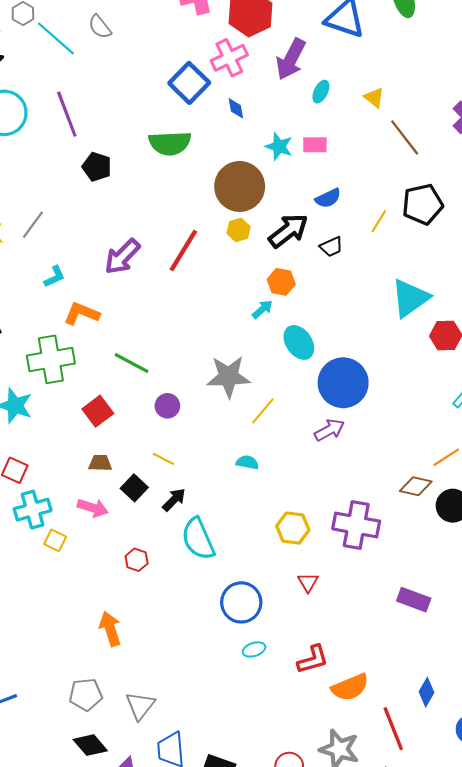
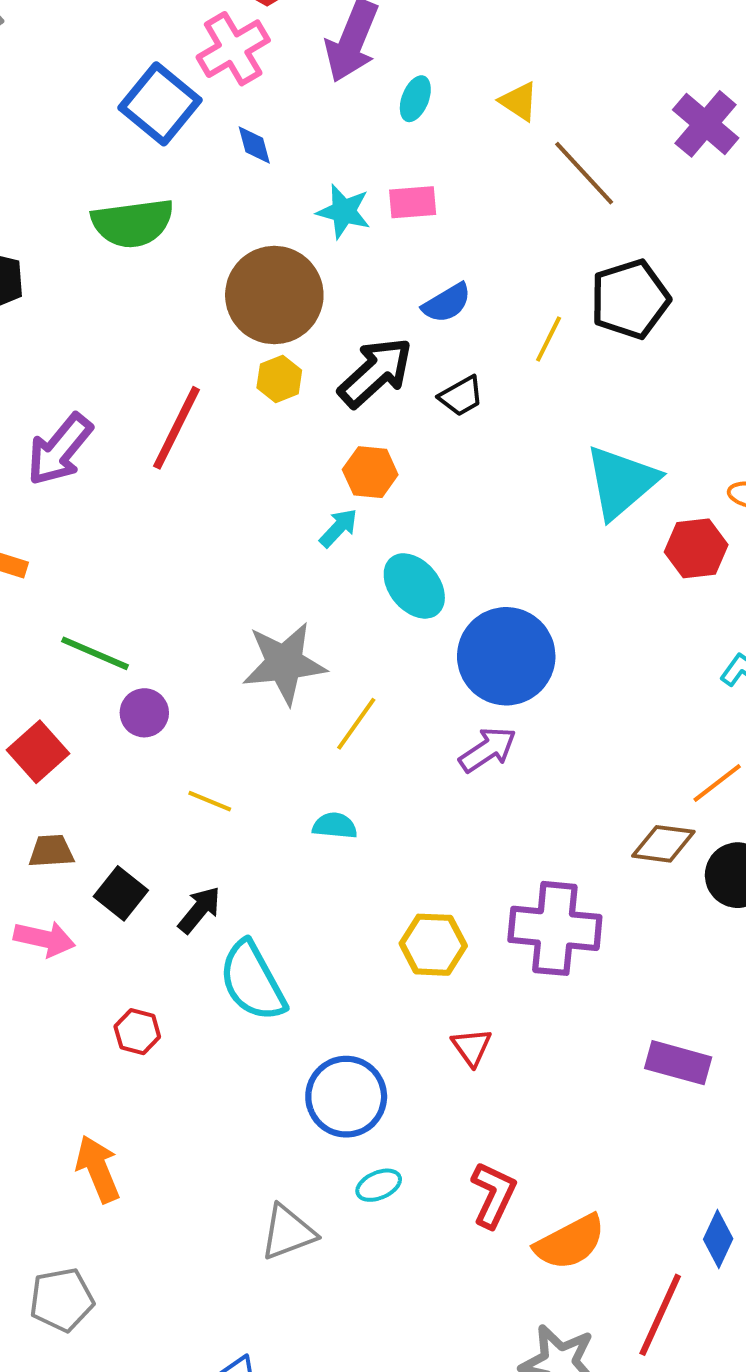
purple circle: (167, 406) -> (144, 713), moved
yellow line: (164, 459) -> (210, 801), moved
red L-shape: (313, 659) -> (493, 1195), turned -44
gray triangle: (140, 706) -> (288, 1232), moved, turned 36
red line: (393, 729) -> (660, 1315), turned 51

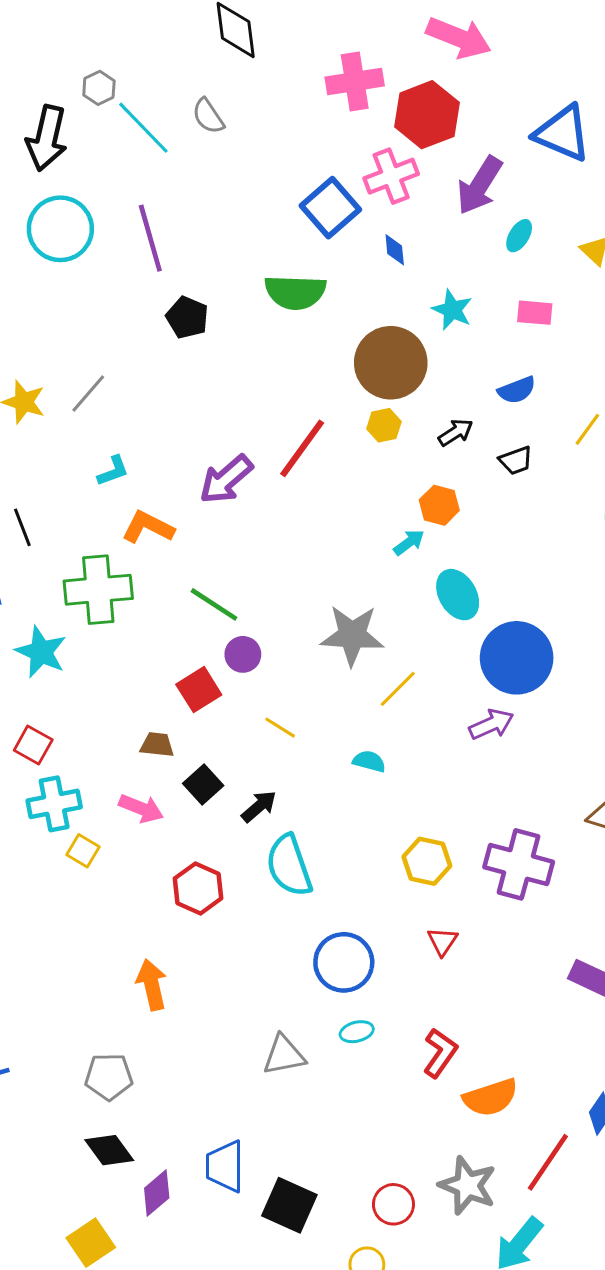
pink rectangle: (413, 202) -> (535, 313), moved
black arrow: (375, 372) -> (456, 432), size x0.6
purple arrow: (60, 450) -> (226, 479), moved
red square: (38, 752) -> (199, 690), moved
red hexagon: (137, 1032) -> (198, 888), size x1.5

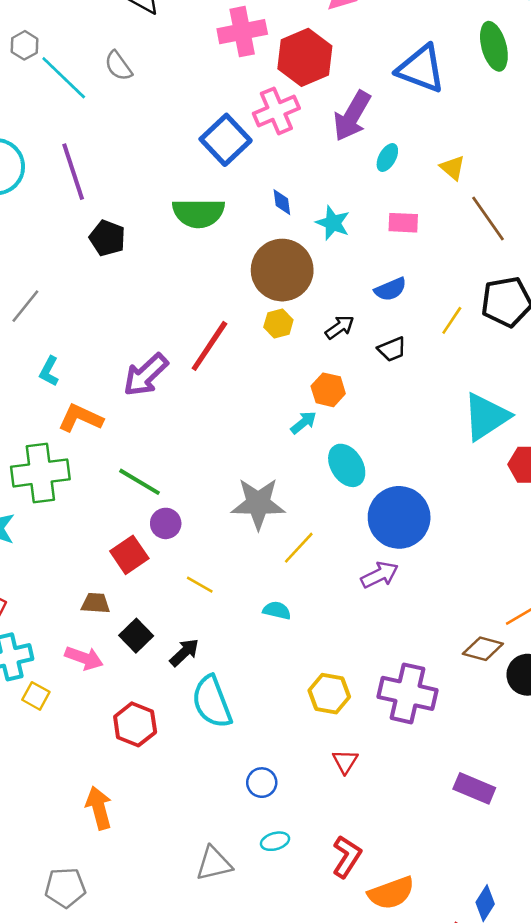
blue diamond: (395, 250) -> (282, 202), moved
cyan L-shape: (113, 471) -> (49, 371), turned 140
blue circle: (344, 962) -> (262, 783), size x0.6

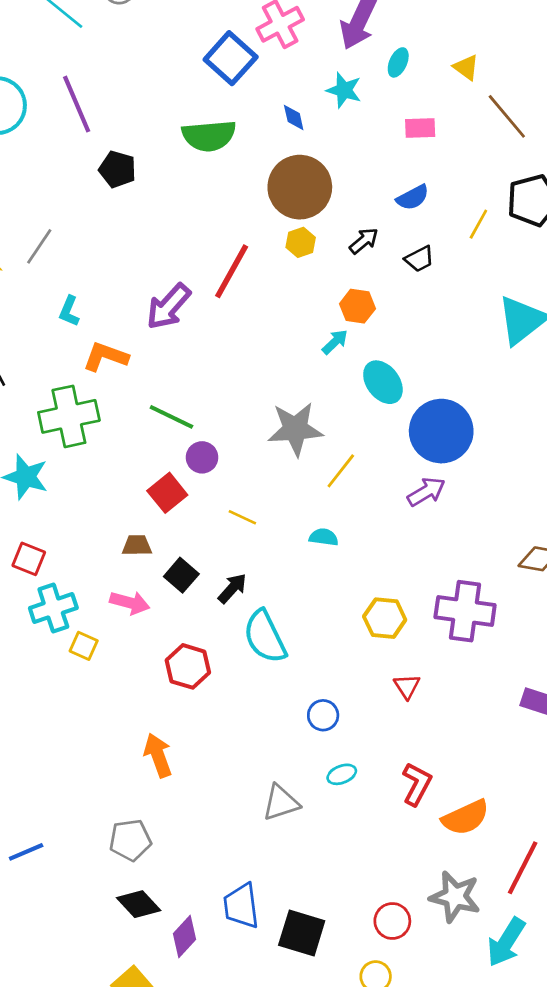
cyan star: (333, 223) -> (344, 90), moved

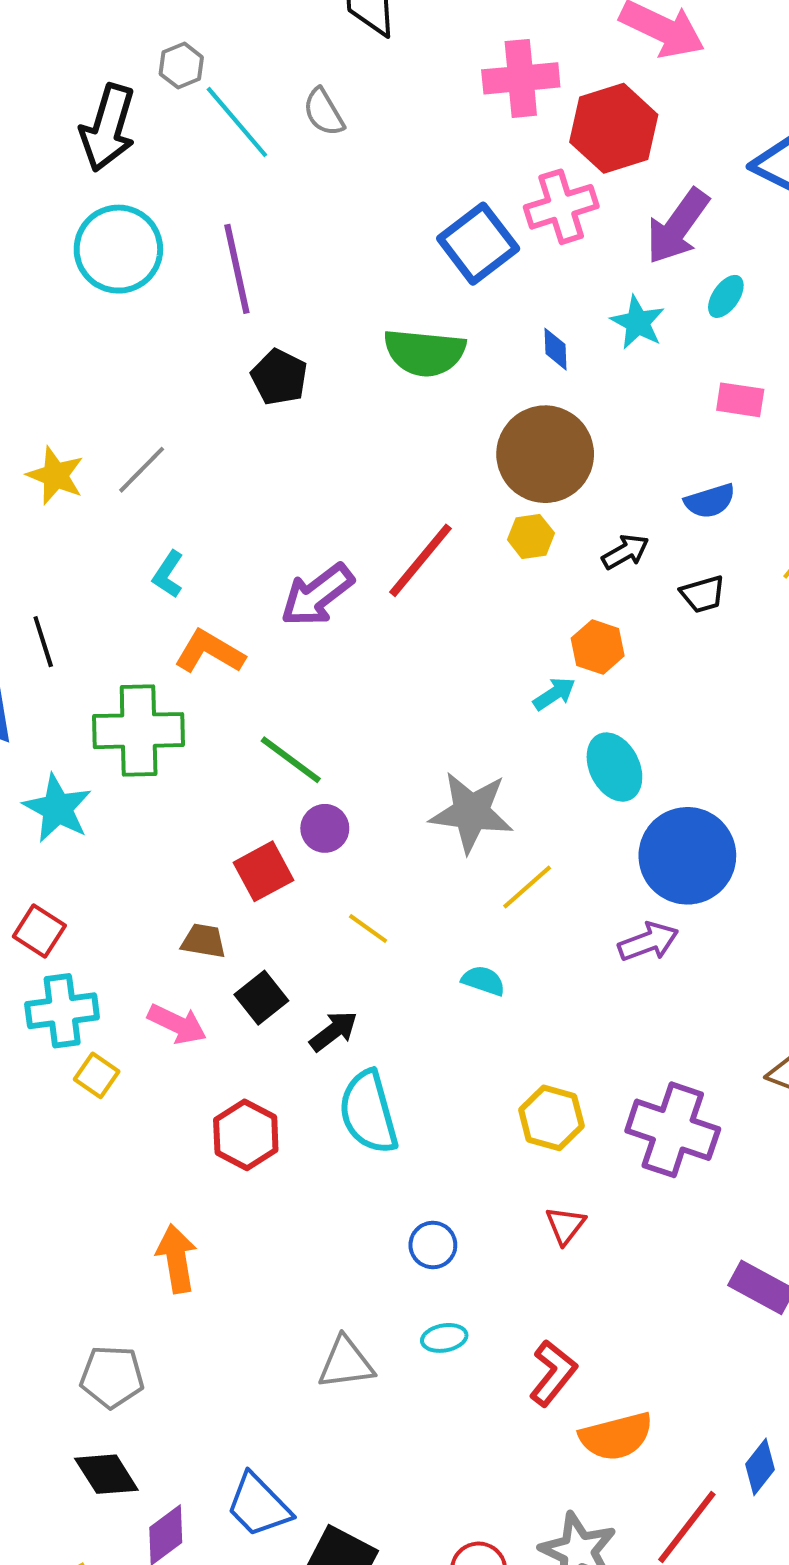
blue trapezoid: (241, 906) -> (258, 1505), turned -48

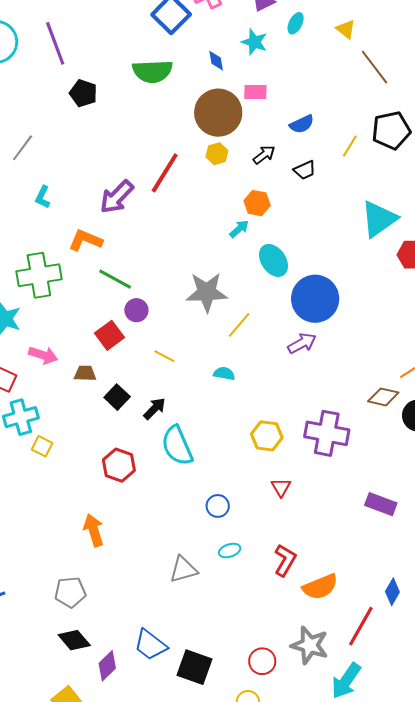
pink rectangle: (740, 400) -> (255, 92), moved
orange L-shape: (210, 652) -> (85, 240), moved
pink arrow: (177, 1024) -> (43, 355), moved

